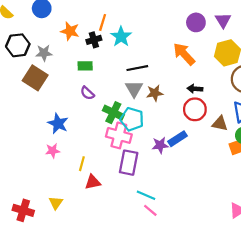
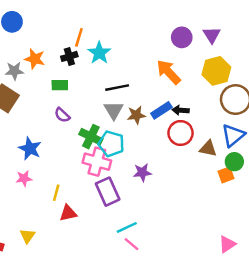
orange star: (70, 31) -> (35, 59), moved
blue rectangle: (178, 139) -> (161, 110), moved
purple rectangle: (129, 163) -> (108, 192), turned -35
cyan line: (146, 195) -> (127, 227), turned -48

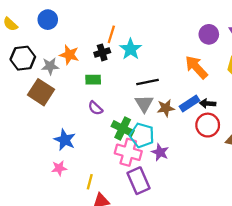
purple star: (142, 172) -> (160, 152), moved, turned 30

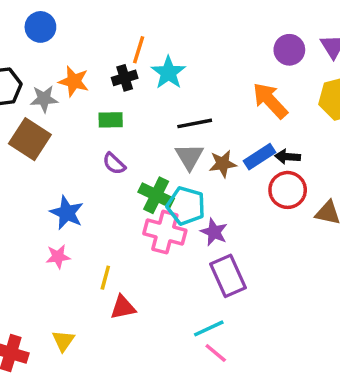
purple rectangle: (138, 181) -> (228, 276), moved

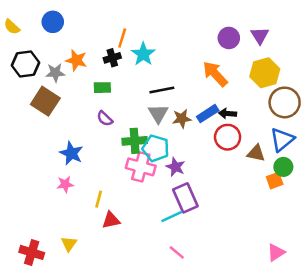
green cross: (156, 195) -> (135, 141), turned -30
cyan line: (209, 328) -> (172, 217), moved

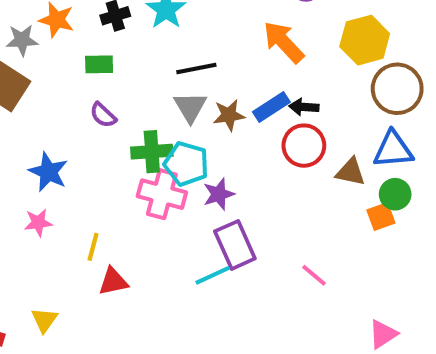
blue triangle: (282, 140) -> (393, 150), turned 35
purple star: (176, 167) -> (219, 194), turned 30
pink line: (177, 252) -> (314, 275), moved

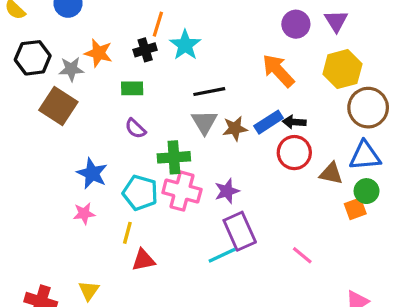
cyan pentagon: (186, 164) -> (140, 193), moved

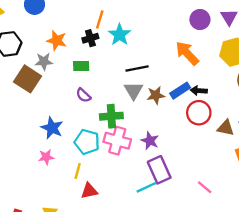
gray star: (71, 69) -> (44, 61), moved
purple star: (227, 191) -> (150, 141), turned -30

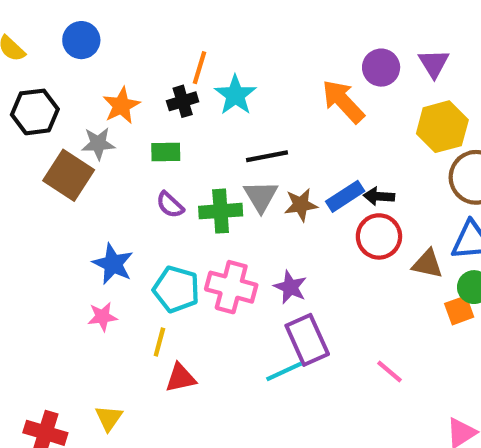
orange star: (57, 40) -> (121, 106), turned 30
orange arrow: (187, 53) -> (343, 101), moved
green cross: (111, 116) -> (221, 211), moved

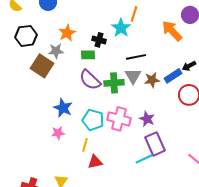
orange line: (200, 68) -> (134, 14), moved
black cross: (183, 101) -> (99, 40), moved, turned 32
black arrow: (379, 196) -> (189, 66), moved, turned -32
purple semicircle: (170, 205) -> (90, 80), size x1.6

